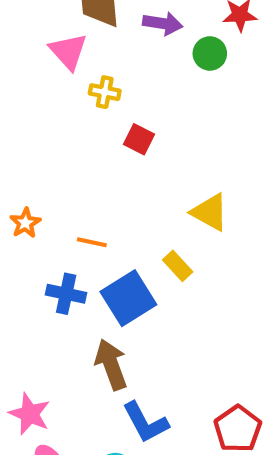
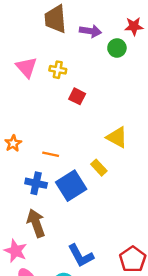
pink triangle: (68, 51) -> (26, 67), moved
brown arrow: (111, 365) -> (36, 223), moved

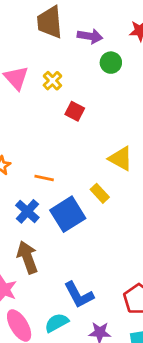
green circle: (117, 48) -> (111, 63), moved
yellow cross: (58, 70) -> (52, 81), turned 35
blue cross: (36, 183) -> (27, 211), turned 30

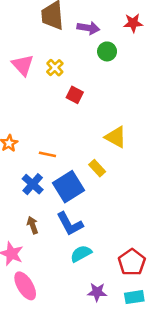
brown arrow: (27, 257) -> (33, 225), size x0.6
blue L-shape: (79, 295) -> (70, 224), moved
cyan semicircle: (57, 323) -> (81, 254), moved

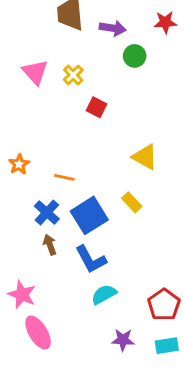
yellow rectangle: (97, 168) -> (132, 202), moved
brown arrow: (33, 225) -> (50, 245), moved

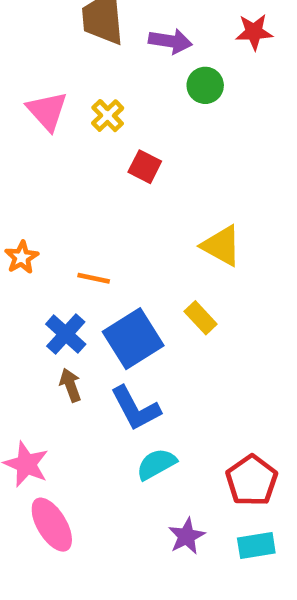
purple star: (123, 340) -> (187, 536), turned -30

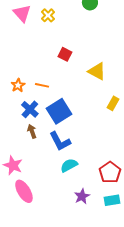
red square: (145, 167) -> (65, 54), moved
orange star: (22, 257) -> (18, 85), moved
yellow rectangle: (201, 318) -> (113, 103), moved, turned 72

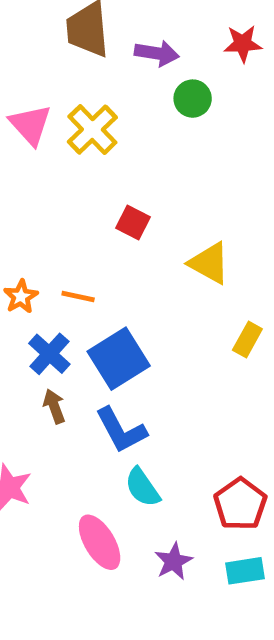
yellow cross: (48, 15) -> (92, 130), size x1.5
cyan semicircle: (69, 165) -> (142, 487), turned -96
pink ellipse: (24, 191) -> (100, 542), moved

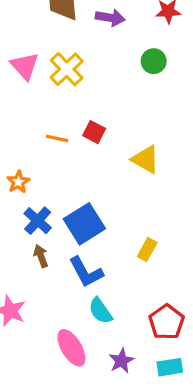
green circle: (193, 99) -> (154, 61), moved
orange line: (78, 297) -> (57, 138), moved
yellow rectangle: (247, 339) -> (147, 250), moved

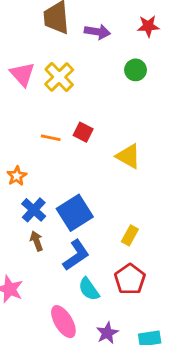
blue L-shape: (86, 272) -> (76, 255), turned -96
red pentagon: (167, 322) -> (130, 279), moved

